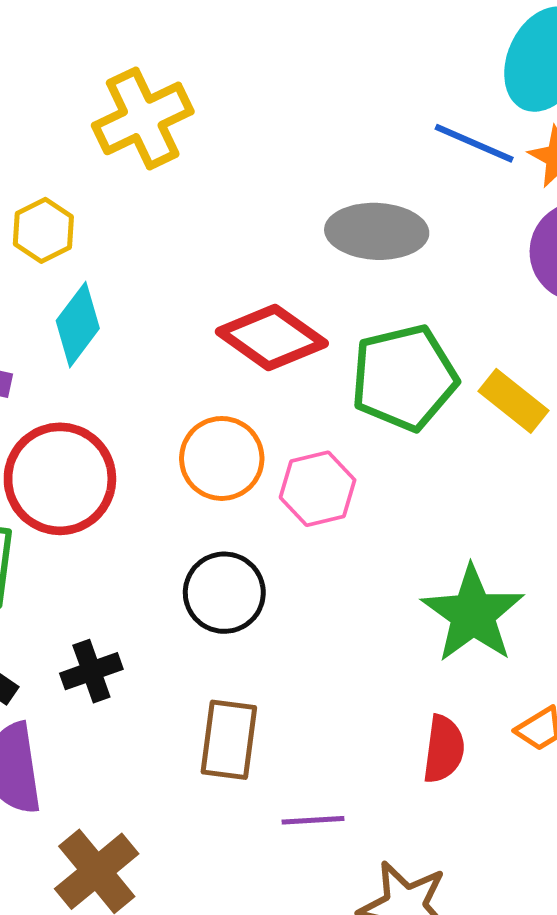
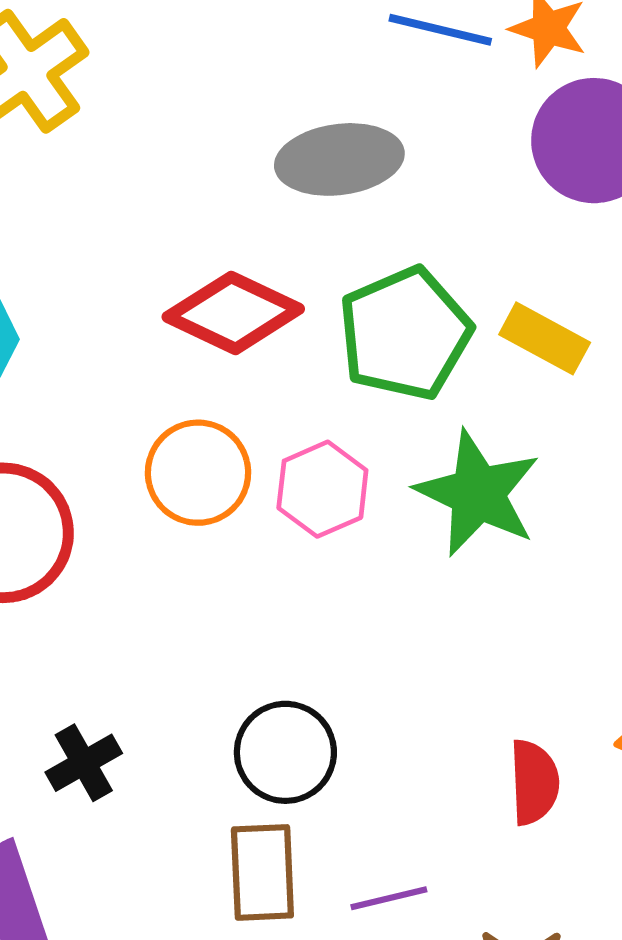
black circle: (224, 593) -> (285, 752), moved
green star: (473, 614) -> (478, 493), moved
brown rectangle: (229, 740) -> (262, 872), moved

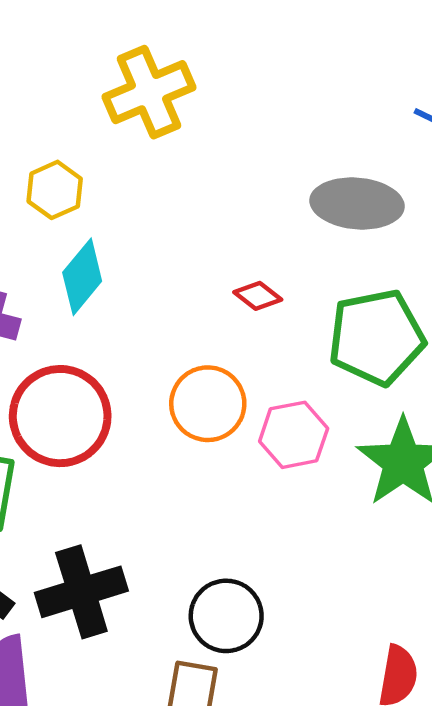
red diamond: (233, 313) -> (258, 296), size x0.5
black cross: (84, 763) -> (81, 592), size x1.6

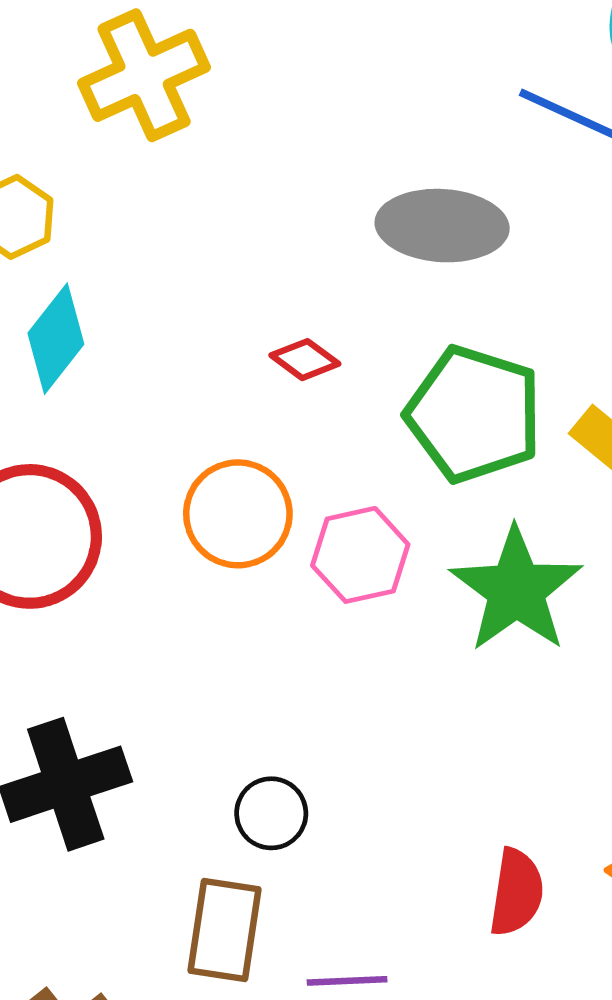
green pentagon: (376, 337) -> (474, 414), turned 30
black circle: (226, 616) -> (271, 813), size x0.7

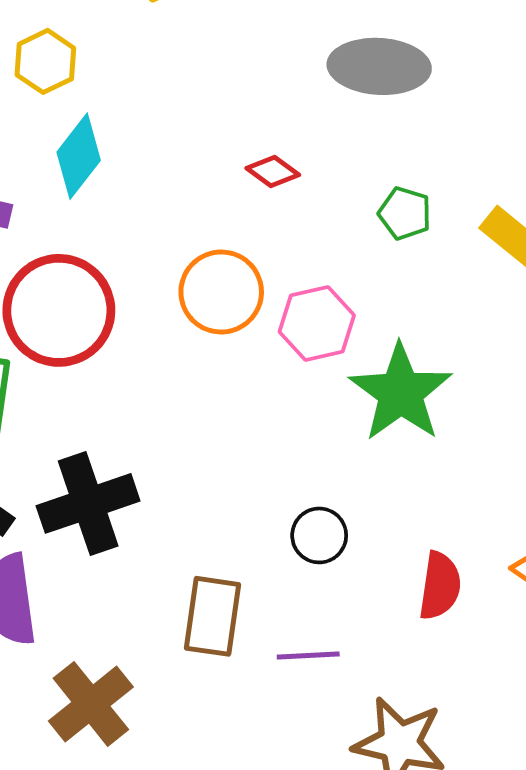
green pentagon: (474, 414) -> (405, 213), size x0.5
green star: (516, 590) -> (401, 393), moved
black circle: (271, 813) -> (319, 535), moved

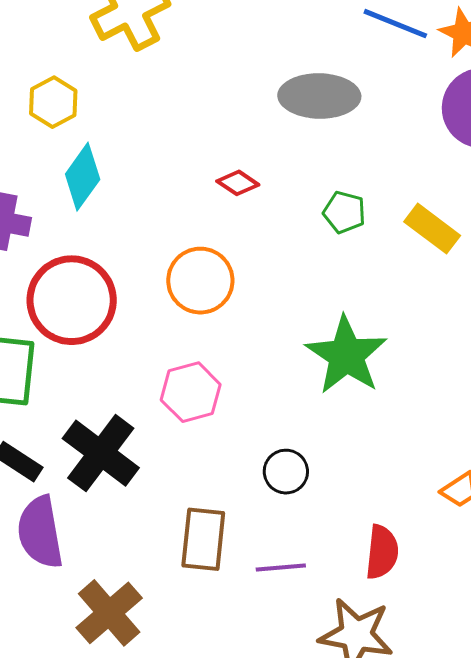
pink hexagon: (317, 324) -> (191, 392), moved
black cross: (88, 503) -> (101, 453), turned -32
red semicircle: (440, 586) -> (382, 552), moved

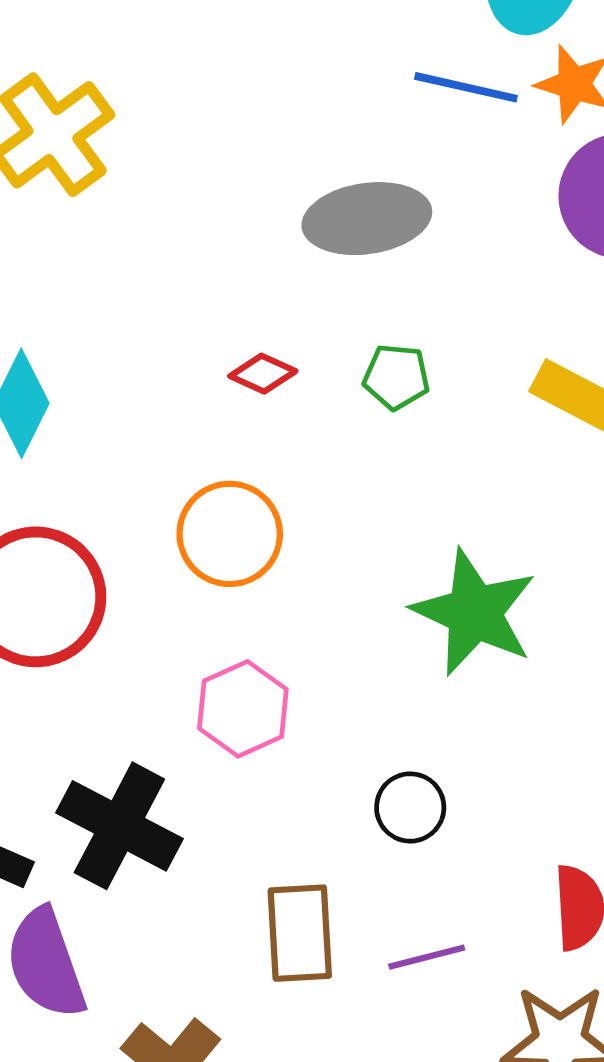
green pentagon: (344, 212) -> (396, 377), moved

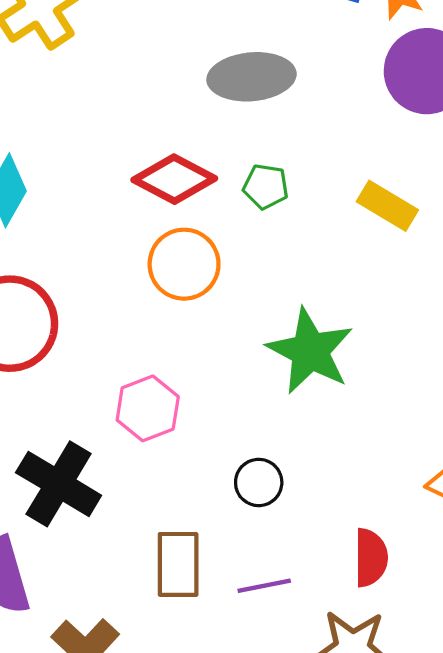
red diamond: (263, 374) -> (174, 179), size x1.8
orange circle: (230, 534) -> (184, 264), moved

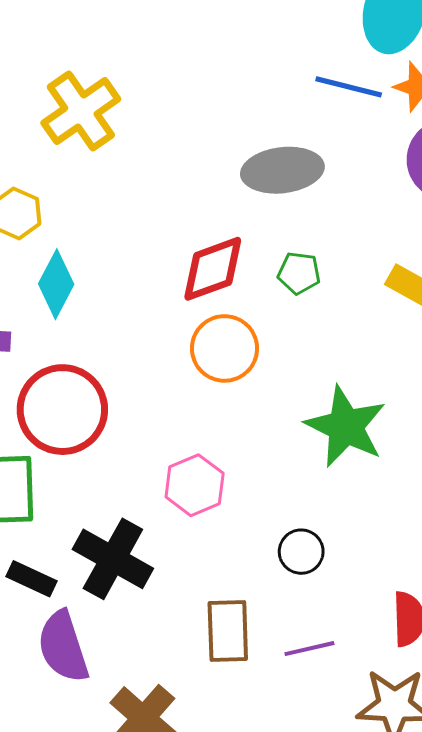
red diamond: (174, 179) -> (213, 269), turned -46

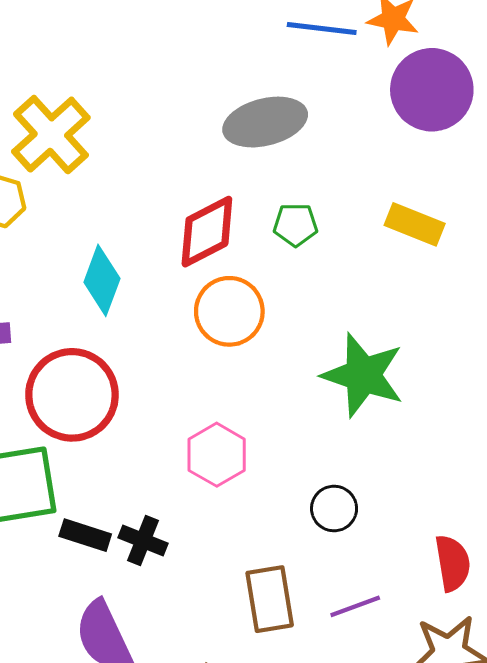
yellow cross: (81, 111) -> (51, 135), moved
cyan diamond: (56, 284) -> (102, 280), moved
black cross: (113, 559) -> (143, 540), size x0.6
black rectangle: (32, 579) -> (85, 535), moved

